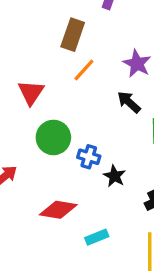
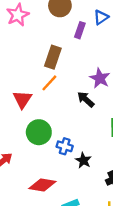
orange line: (84, 70) -> (49, 83), moved
black arrow: (129, 102) -> (86, 99), moved

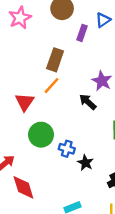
red diamond: (42, 185) -> (23, 187), moved, turned 64

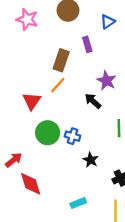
pink star: (20, 18) -> (27, 19), turned -30
purple rectangle: (82, 33) -> (87, 44), moved, turned -35
blue cross: (67, 149) -> (73, 136), moved

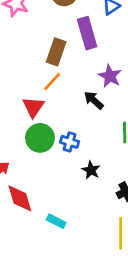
purple rectangle: (87, 44) -> (87, 33), size x1.6
red triangle: (32, 101) -> (33, 107), moved
cyan rectangle: (78, 203) -> (56, 221), moved, turned 49

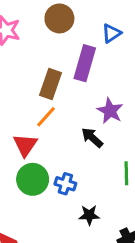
purple rectangle: (87, 33) -> (85, 63), turned 32
black star: (91, 170) -> (89, 215), turned -30

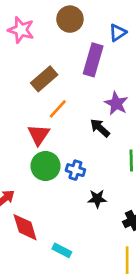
brown rectangle: (50, 84) -> (44, 79), moved, turned 30

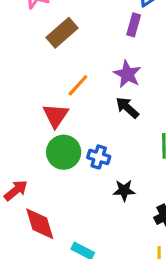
purple rectangle: (93, 60) -> (134, 25), moved, size x0.6
brown rectangle: (44, 79) -> (62, 33), moved
purple star: (116, 103) -> (127, 74), moved

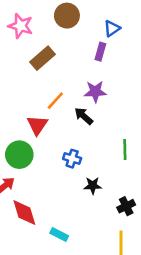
purple star: (127, 74) -> (95, 92), turned -30
black arrow: (127, 108) -> (84, 116), moved
green circle: (64, 152) -> (19, 155), moved

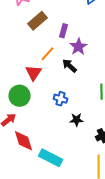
purple rectangle: (100, 52) -> (64, 31), moved
purple star: (95, 92) -> (79, 47), turned -30
cyan rectangle: (59, 234) -> (51, 158), size x1.6

